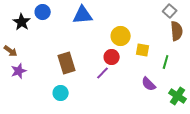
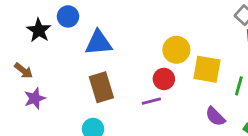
blue triangle: (83, 15) -> (99, 43), moved
yellow square: (143, 50) -> (207, 69), size x1.5
purple line: (103, 73) -> (151, 101), turned 32

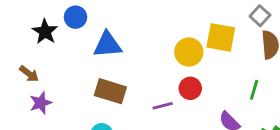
yellow square: (207, 69) -> (221, 37), moved
red circle: (164, 79) -> (190, 88), moved
brown rectangle: (101, 87) -> (110, 91), turned -56

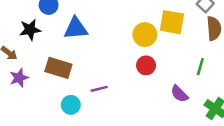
black star: (45, 32) -> (30, 30), moved, turned 30
brown rectangle: (110, 91) -> (58, 68), moved
purple line: (163, 106) -> (99, 89), moved

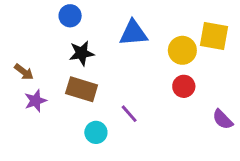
blue triangle: (76, 28) -> (133, 33), moved
black star: (30, 30) -> (82, 53), moved
purple line: (99, 89) -> (129, 114), turned 63

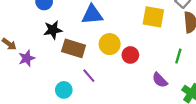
yellow circle: (182, 50) -> (110, 44), moved
brown rectangle: (82, 89) -> (74, 48), moved
purple star: (35, 101) -> (27, 58), moved

